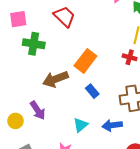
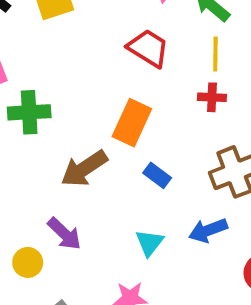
red trapezoid: (64, 16) -> (148, 48), moved

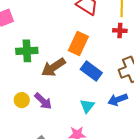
green cross: (29, 112) -> (27, 51), moved
blue rectangle: (157, 175) -> (91, 71), size x1.5
yellow circle: (28, 262) -> (22, 100), moved

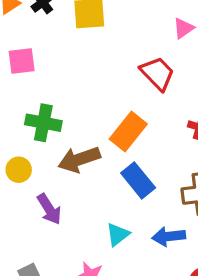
yellow circle: (22, 100) -> (19, 170), moved

